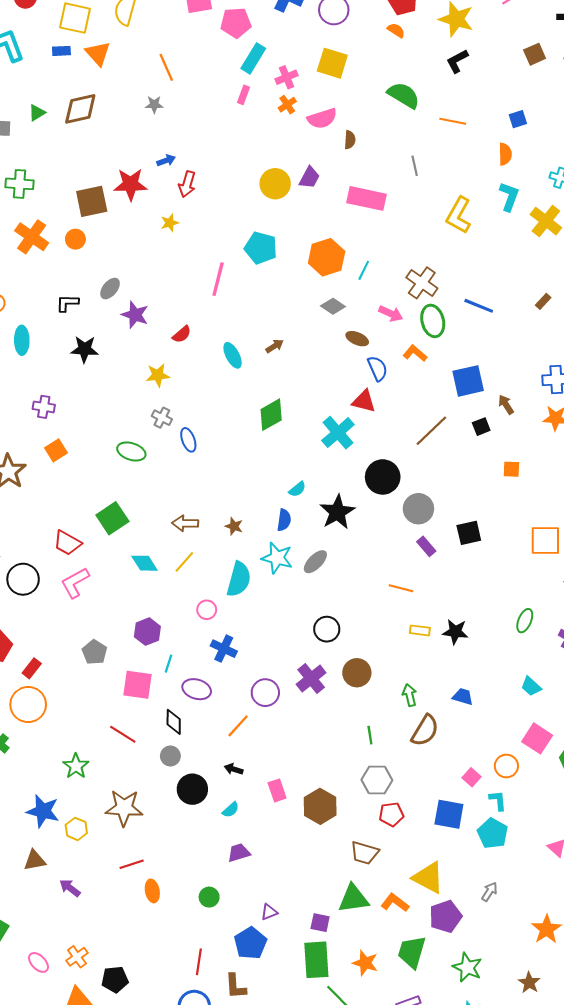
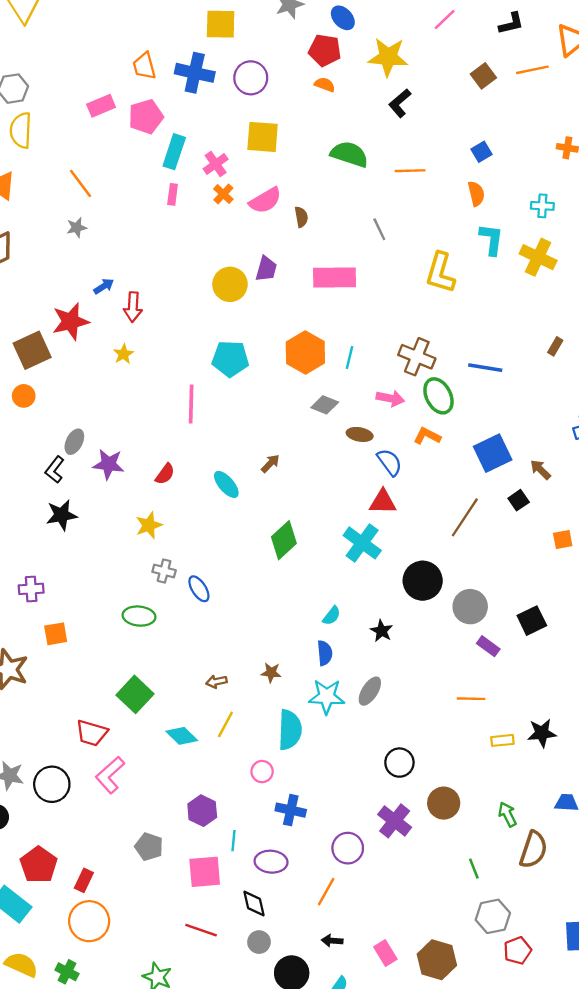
black L-shape: (67, 303) -> (55, 470), moved, turned -40
orange square: (56, 450) -> (56, 634), turned 35
black star: (337, 512) -> (382, 631), size x0.6
brown arrow: (185, 523) -> (216, 682), size x0.7

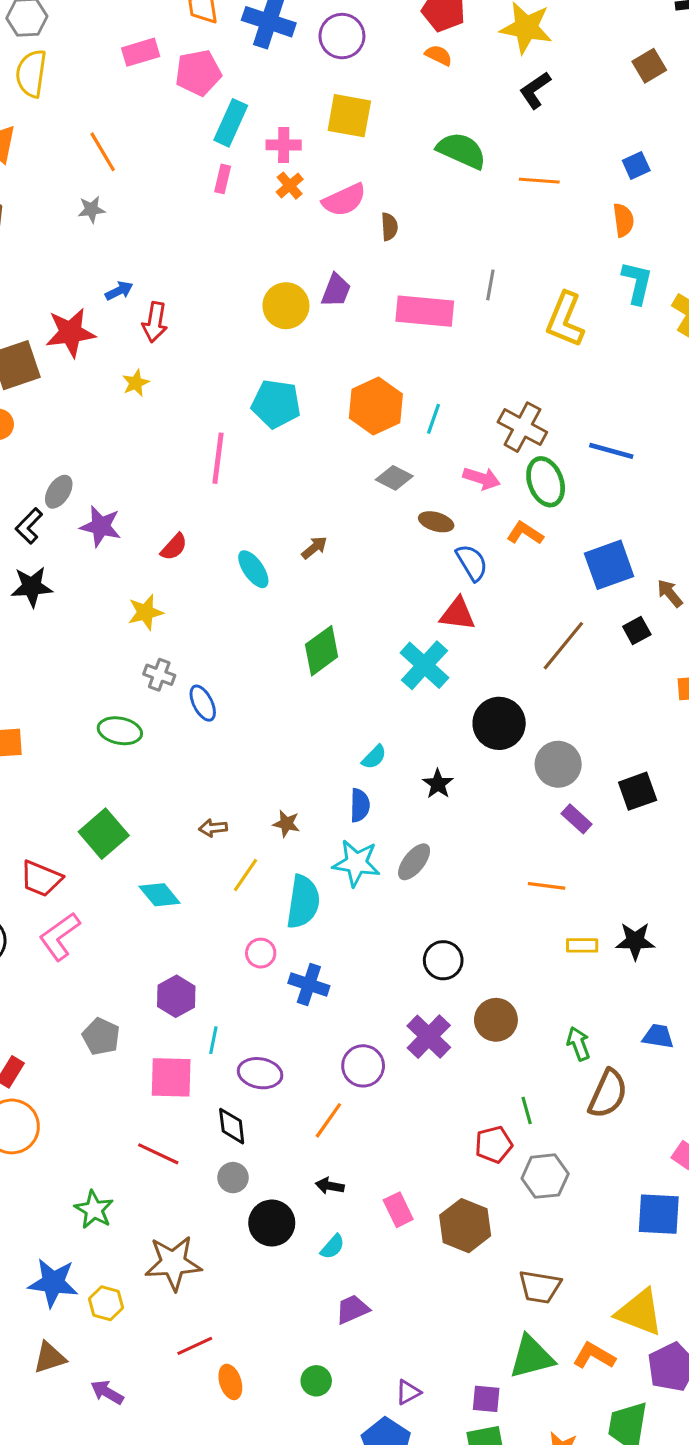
pink cross: (216, 164) -> (284, 145), turned 30
gray line: (379, 229) -> (490, 285), moved, turned 30
yellow line: (225, 724) -> (246, 875), moved
blue cross: (291, 810) -> (309, 984), moved
red pentagon: (517, 951) -> (494, 1145), moved

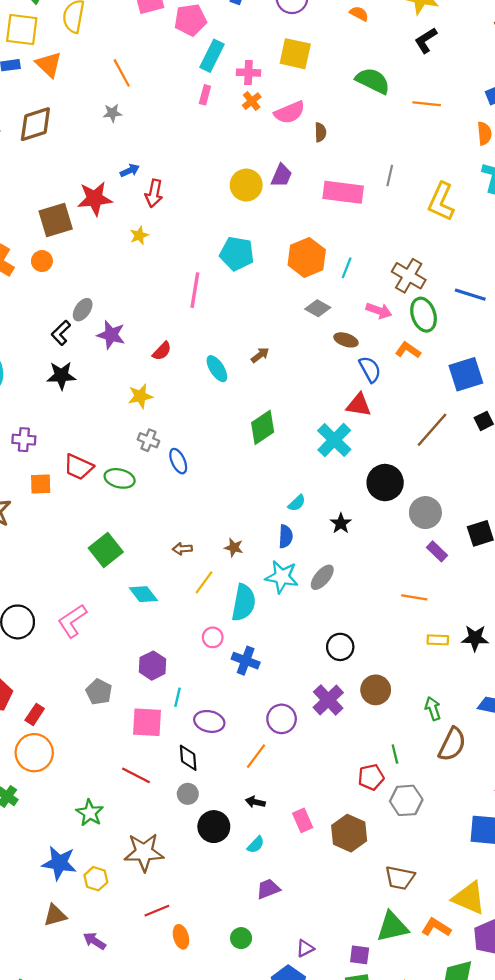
red trapezoid: (41, 879) -> (78, 467), moved

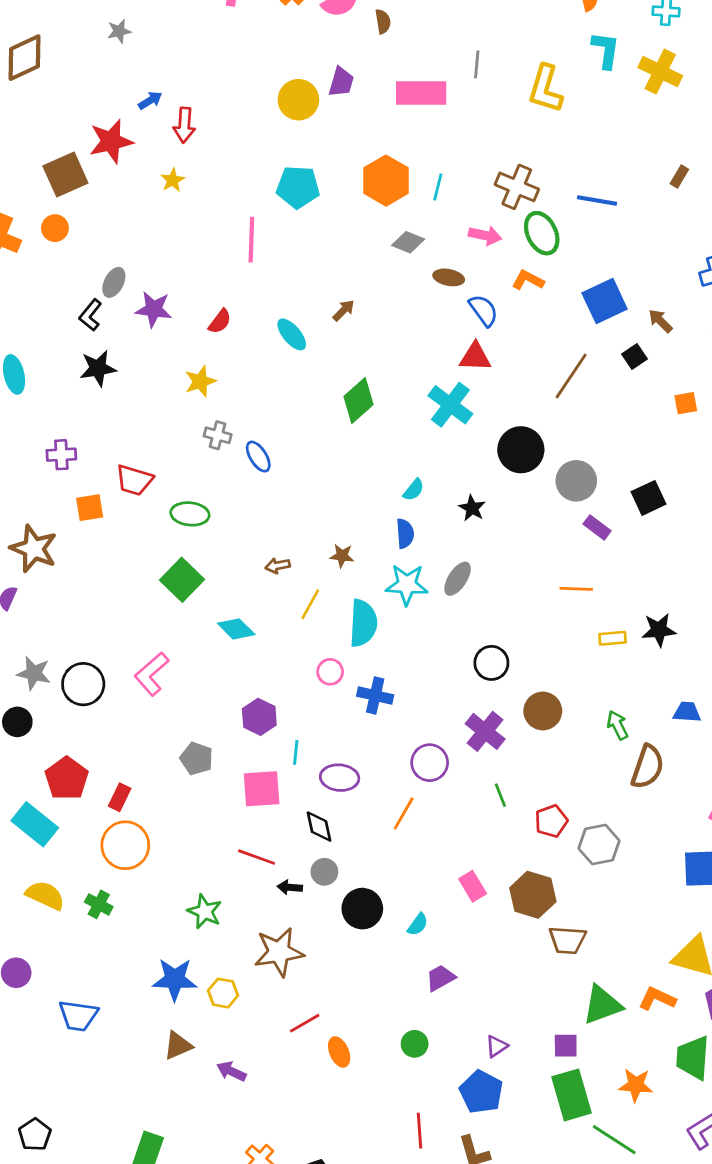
green ellipse: (120, 478) -> (190, 514), moved
green line: (395, 754) -> (500, 795), moved
black arrow: (255, 802) -> (290, 887), moved
brown trapezoid: (400, 878) -> (567, 940), moved

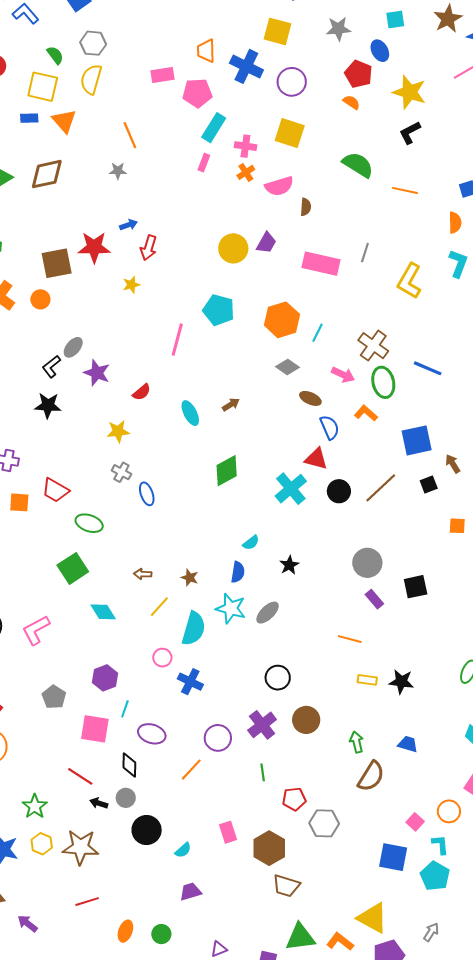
black circle: (521, 450) -> (339, 491), moved, size x0.7
yellow hexagon: (223, 993) -> (42, 844), moved
orange ellipse: (339, 1052) -> (125, 931), moved, turned 30

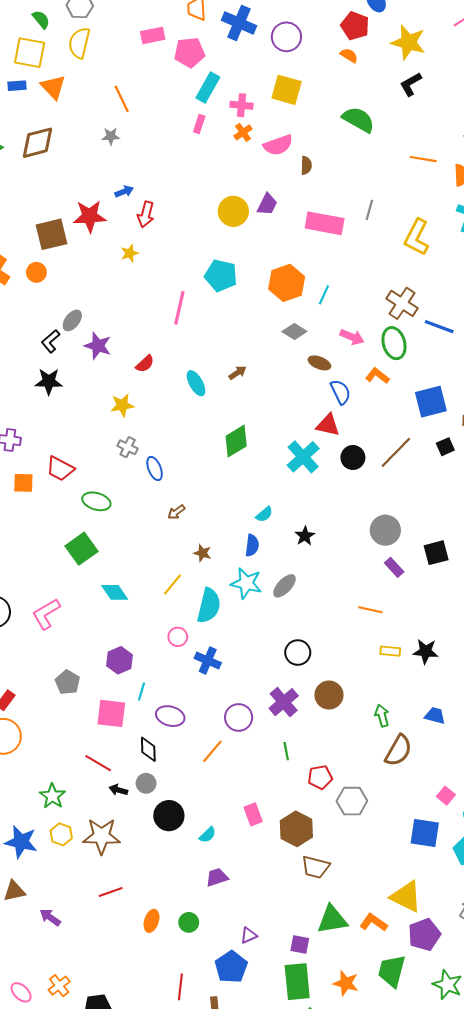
orange line: (405, 190) -> (423, 159), moved
brown cross: (373, 346) -> (402, 303), moved
brown arrow: (143, 574) -> (176, 512), moved, turned -36

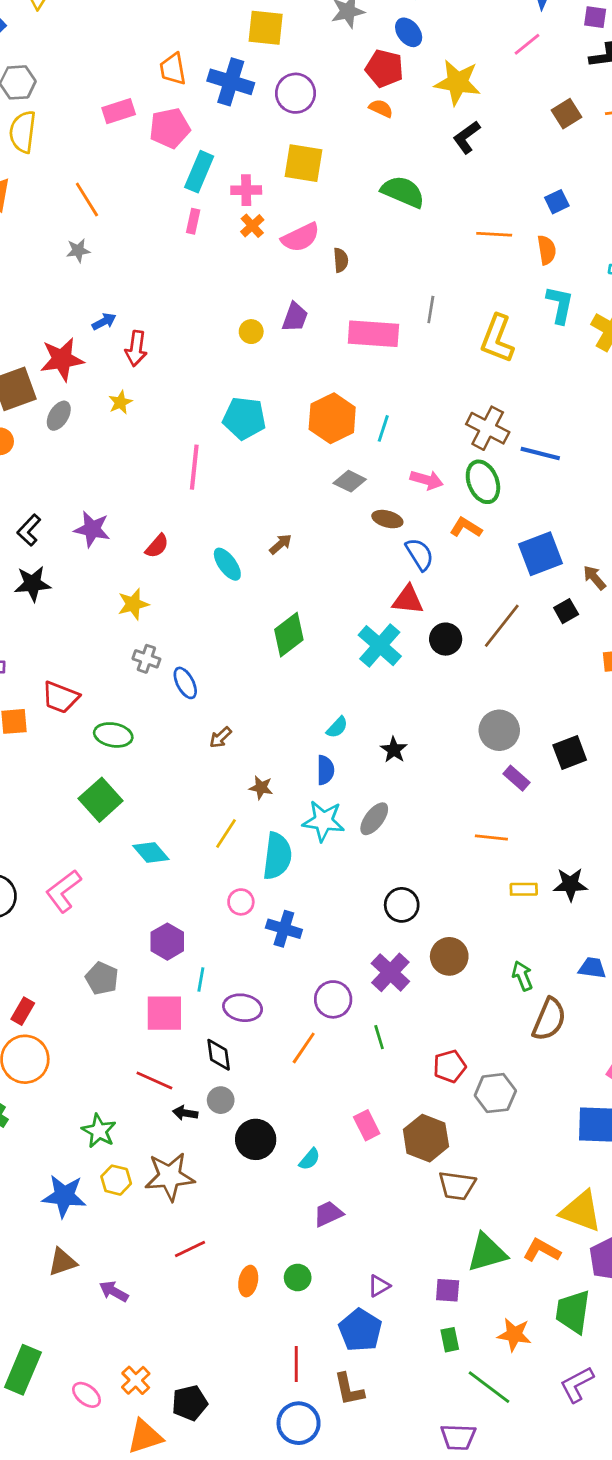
yellow circle: (233, 211) -> (251, 332), size x0.6
gray ellipse: (72, 320) -> (59, 416), moved
green line: (286, 751) -> (379, 1037), moved
green rectangle: (297, 982) -> (450, 1340), size x0.5

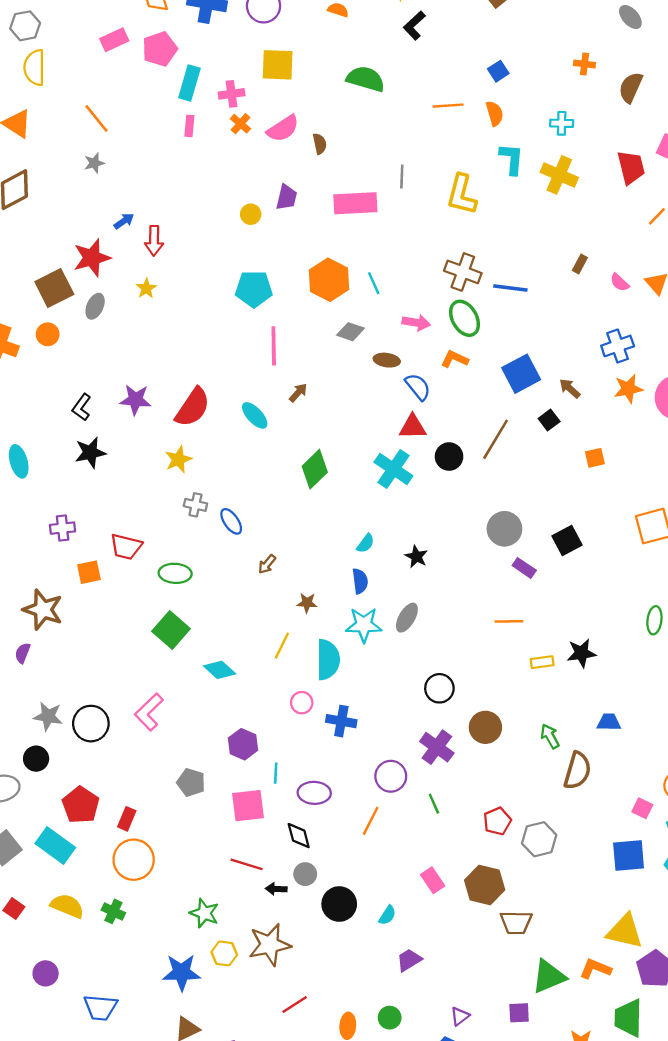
cyan line: (383, 428) -> (374, 283), turned -35
pink line: (194, 467) -> (274, 346), moved
red semicircle: (157, 546) -> (193, 407), size x1.8

